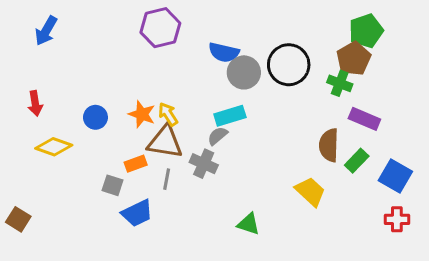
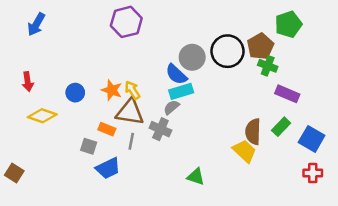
blue semicircle: (224, 52) -> (176, 74), moved, turned 30
brown pentagon: (354, 59) -> (260, 46), moved
brown semicircle: (329, 145) -> (253, 132), moved
orange rectangle: (136, 164) -> (107, 129), turned 42

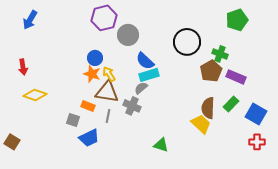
brown pentagon: (260, 46) -> (211, 71), moved
gray circle: (192, 57) -> (128, 35), moved
blue circle: (75, 93) -> (95, 58), moved

